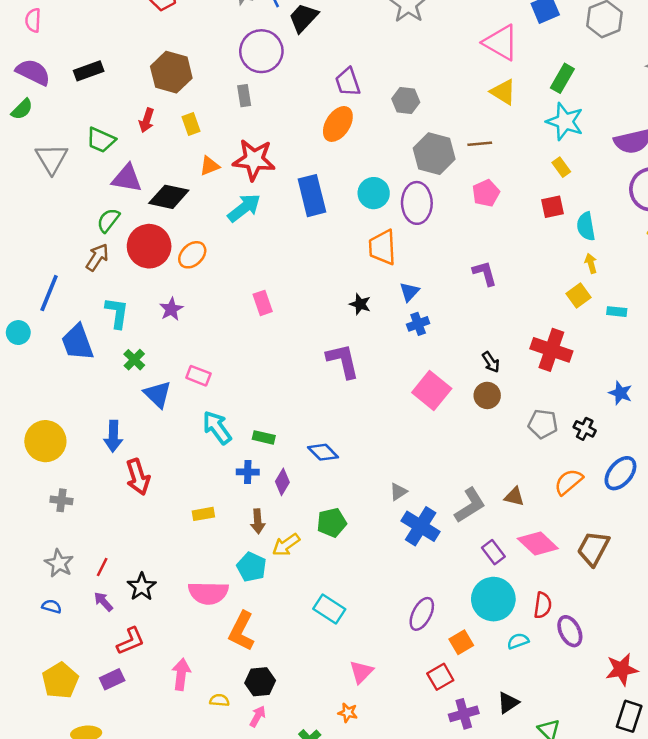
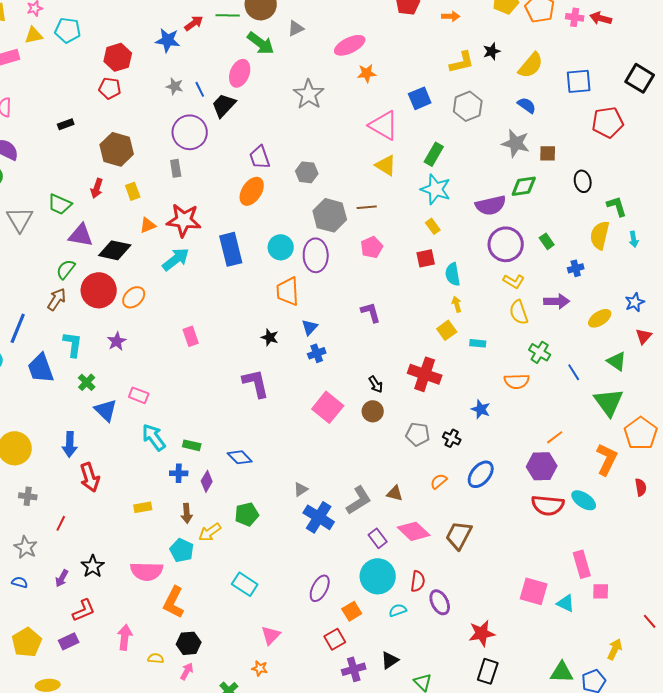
black rectangle: (89, 71) -> (66, 124), moved, size x0.7
orange semicircle: (569, 482) -> (439, 481), size x0.7
red line: (102, 567) -> (61, 523), moved
purple arrow: (103, 602) -> (62, 578), turned -108

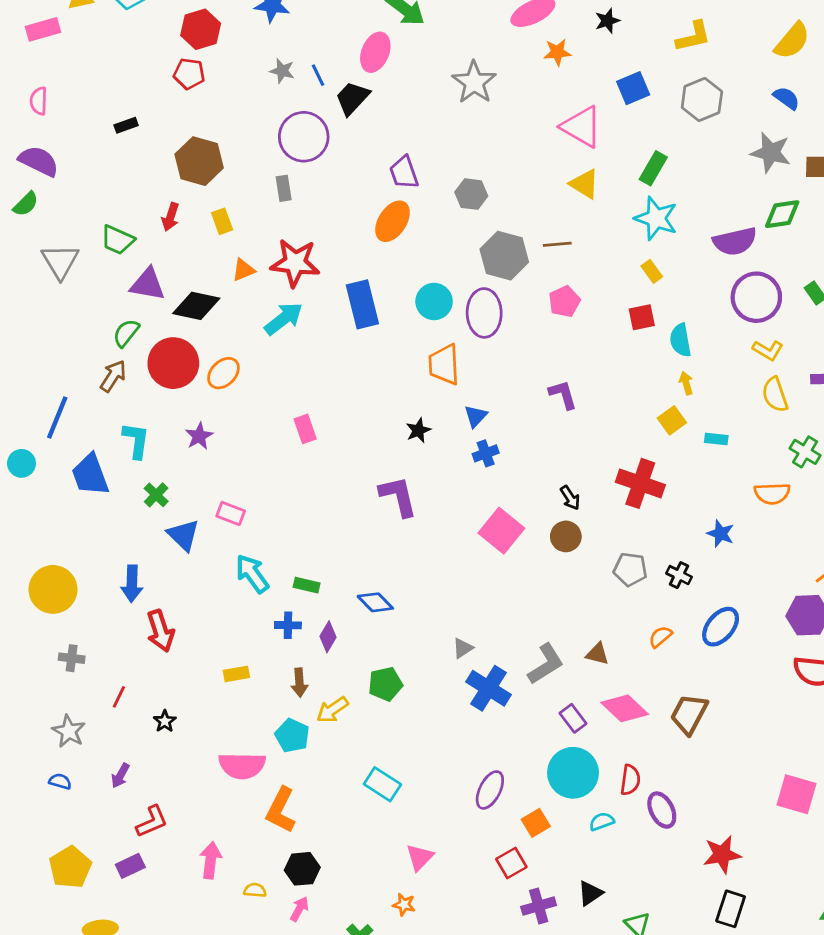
black star: (492, 51) -> (607, 21), moved
black star: (270, 337) -> (418, 430), turned 30
black star: (93, 566) -> (165, 721), moved, size x0.7

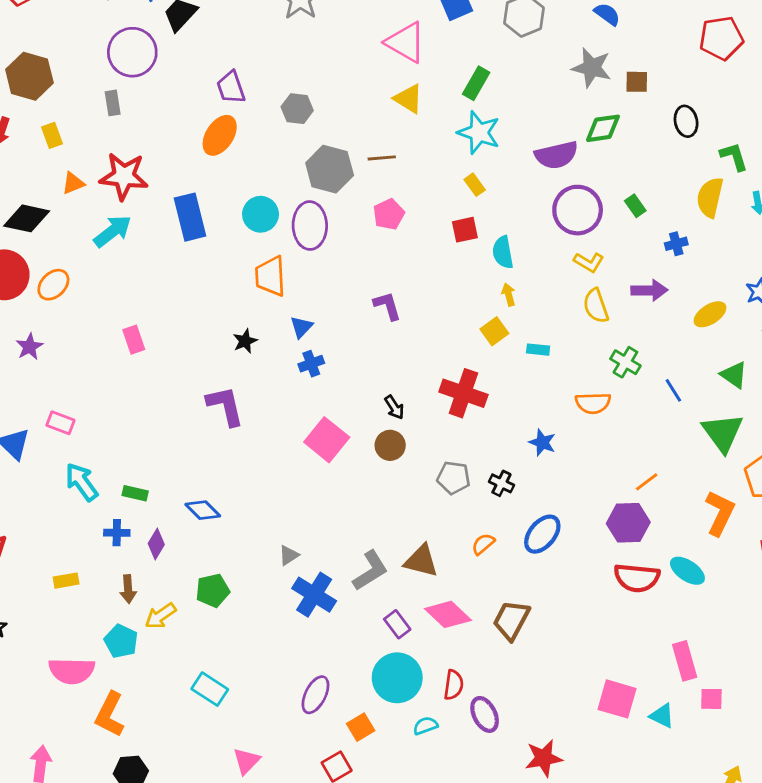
brown triangle: (597, 654) -> (421, 561), size x1.5

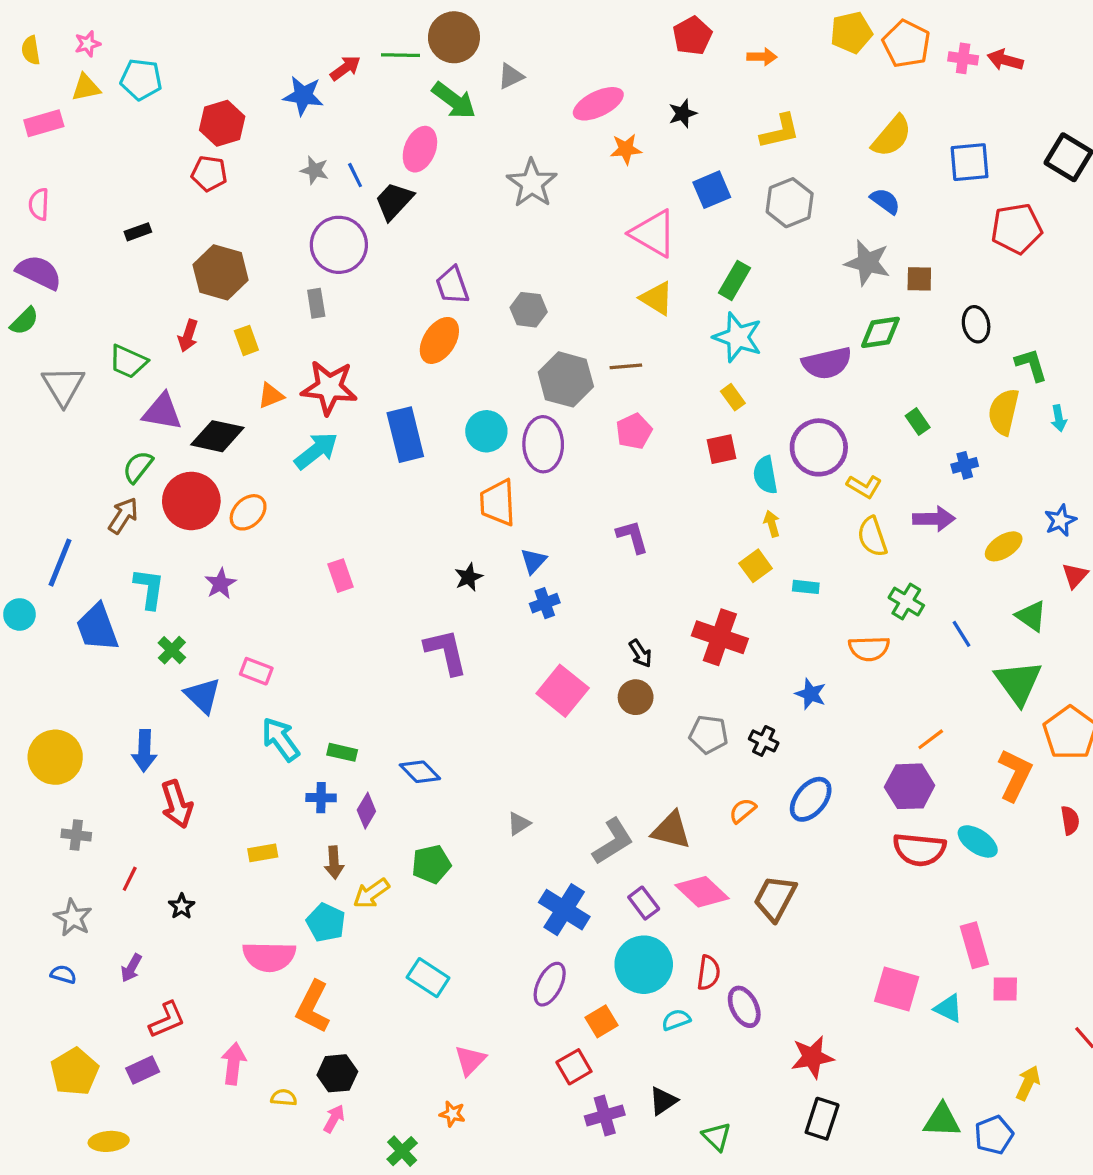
purple circle: (578, 210) -> (819, 447), moved
blue cross: (314, 595) -> (564, 910), moved

